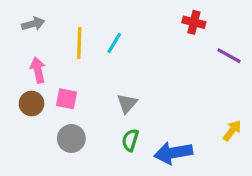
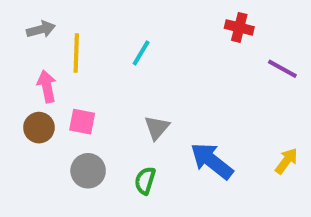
yellow line: (79, 43) -> (76, 53), moved
green semicircle: (130, 140) -> (145, 181), moved
blue arrow: (173, 153) -> (212, 161), moved, turned 48

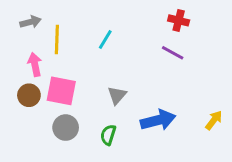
purple line: (282, 69) -> (173, 53), moved
pink square: (82, 122) -> (61, 91), size x1.5
blue arrow: (212, 161) -> (158, 120), turned 128

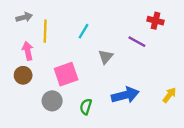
red cross: (179, 20) -> (155, 21), moved
pink square: (61, 91) -> (66, 74), moved, turned -30
gray triangle: (117, 95) -> (106, 57), moved

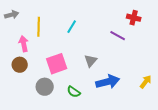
gray arrow: (24, 17) -> (12, 15), moved
gray triangle: (106, 57) -> (91, 61), moved
green semicircle: (86, 107) -> (74, 92), turned -72

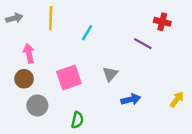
yellow line: (39, 27) -> (51, 18), moved
blue arrow: (108, 82) -> (131, 99), size x0.7
gray circle: (45, 87) -> (37, 105), moved
green semicircle: (74, 92) -> (77, 120), moved, turned -112

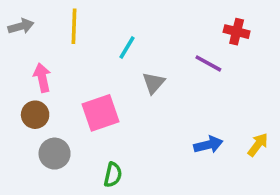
gray triangle: (110, 74) -> (154, 83), moved
blue arrow: (131, 99) -> (208, 145), moved

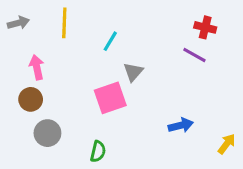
purple line: (208, 63) -> (194, 55), moved
pink square: (100, 113) -> (110, 98), moved
yellow arrow: (258, 145) -> (227, 144), moved

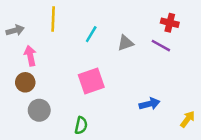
gray arrow: (18, 23) -> (15, 30), moved
gray triangle: (133, 72) -> (125, 43), moved, turned 30

